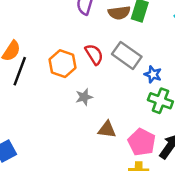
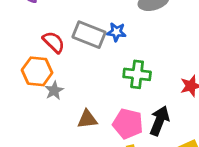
orange hexagon: (62, 64) -> (37, 71), moved
blue star: (153, 74) -> (116, 32), moved

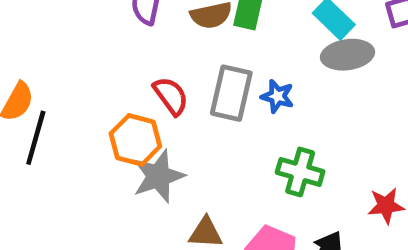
gray rectangle: (89, 35) -> (231, 93), turned 72
gray star: (54, 91) -> (158, 176), size x1.6

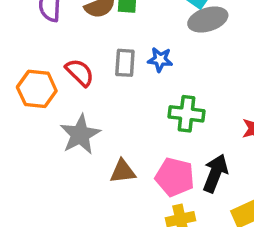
gray rectangle: (231, 93) -> (125, 63), size x0.7
orange hexagon: (135, 140) -> (37, 89), moved

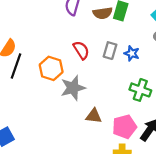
orange hexagon: (37, 89) -> (51, 68), moved
pink pentagon: (175, 177) -> (124, 127), turned 30

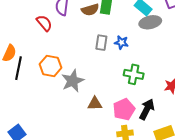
red semicircle: (81, 50) -> (44, 23), moved

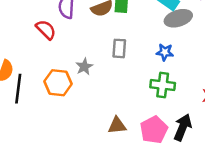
blue star: (121, 42) -> (165, 52), moved
gray star: (73, 81) -> (84, 67), moved, size x0.6

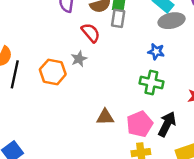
red semicircle: (46, 30) -> (91, 33), moved
gray rectangle: (119, 48) -> (118, 18), moved

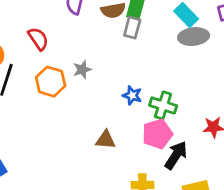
red semicircle: (91, 33) -> (38, 39), moved
blue star: (156, 52) -> (132, 95), moved
pink pentagon: (140, 124) -> (157, 134), moved

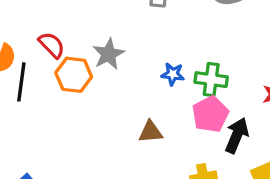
red semicircle: (38, 39) -> (52, 45), moved
gray star: (82, 70) -> (109, 54), size x1.4

